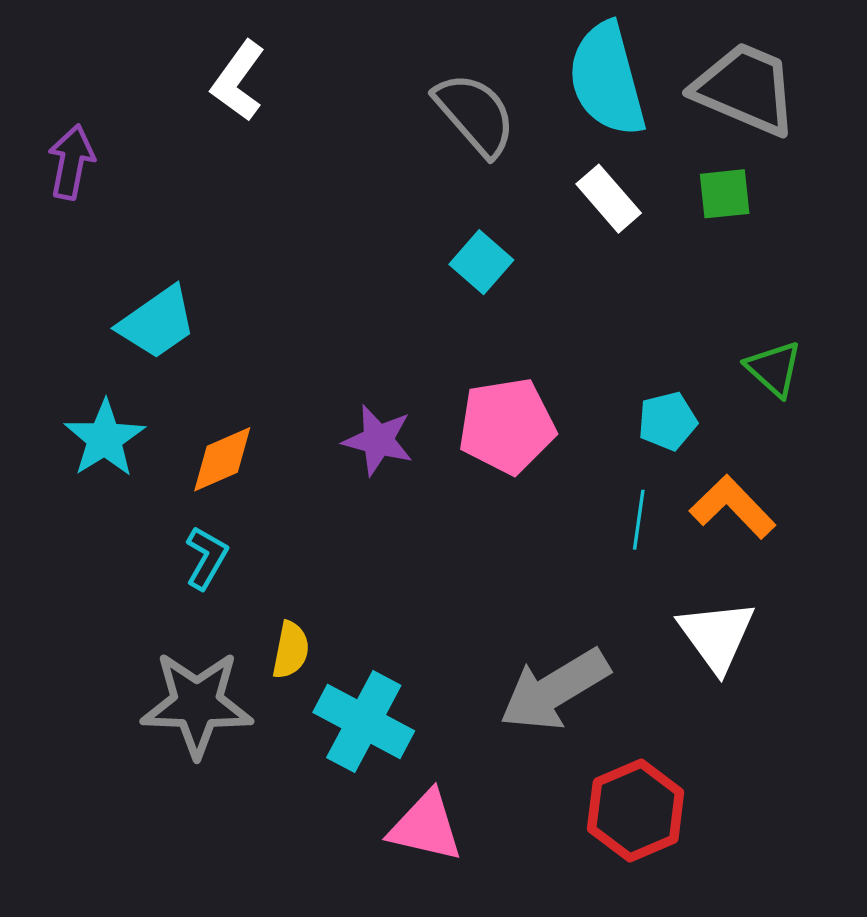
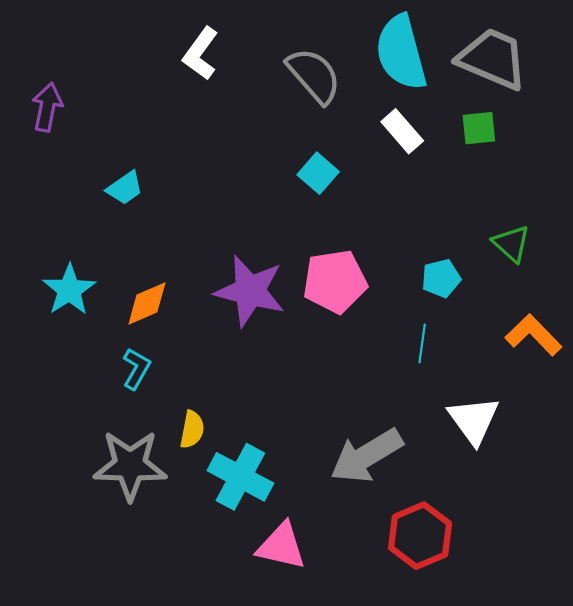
white L-shape: (238, 81) -> (201, 53), moved
cyan trapezoid: (157, 323) -> (125, 188), moved, size x0.7
purple star: (378, 440) -> (250, 291), size x1.5
orange L-shape: (733, 507) -> (533, 335), moved

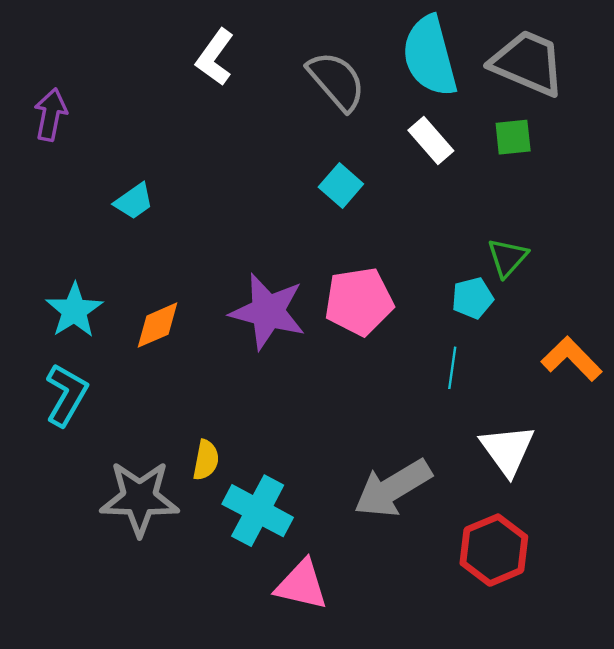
green triangle: (511, 244) -> (507, 258), moved, turned 30
cyan L-shape: (136, 369) -> (66, 395), moved, size x1.4
red hexagon: (420, 536) -> (494, 550), moved

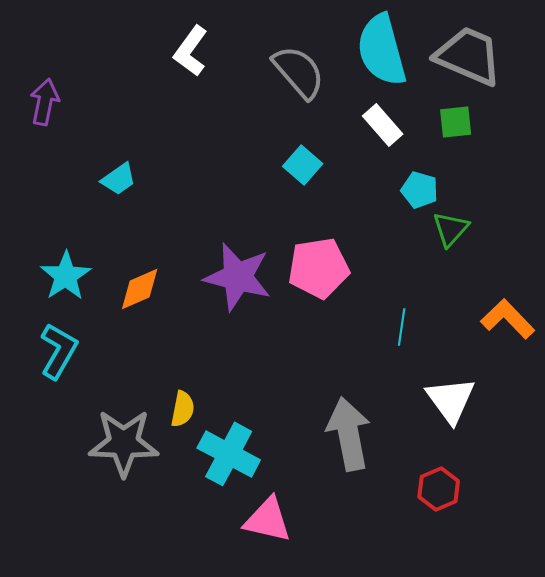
cyan pentagon: (473, 298) -> (420, 190), moved, turned 30
gray arrow: (393, 488) -> (349, 434), turned 110
red hexagon: (494, 550) -> (439, 489), size x0.7

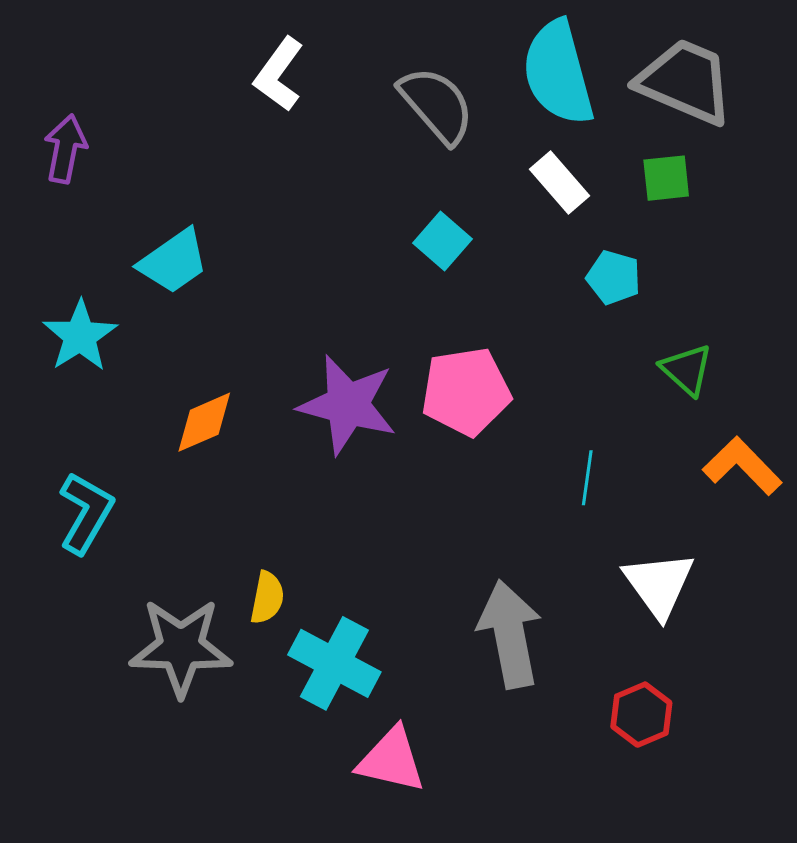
cyan trapezoid: (119, 179) -> (174, 261), size x1.4
green triangle: (451, 229) -> (687, 370), moved, turned -30
cyan star: (66, 276) -> (80, 336), moved

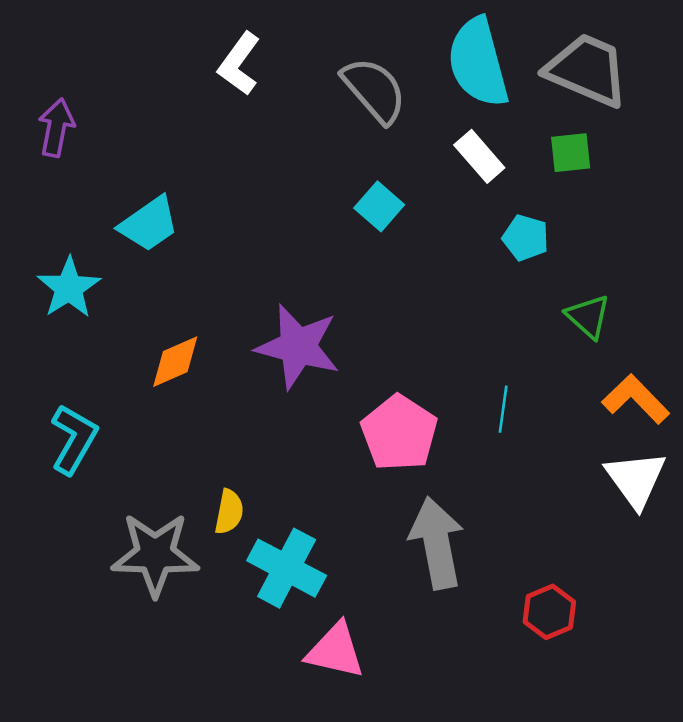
pink pentagon: (466, 391) -> (399, 433), moved, turned -30
white triangle: (659, 584) -> (636, 479), moved

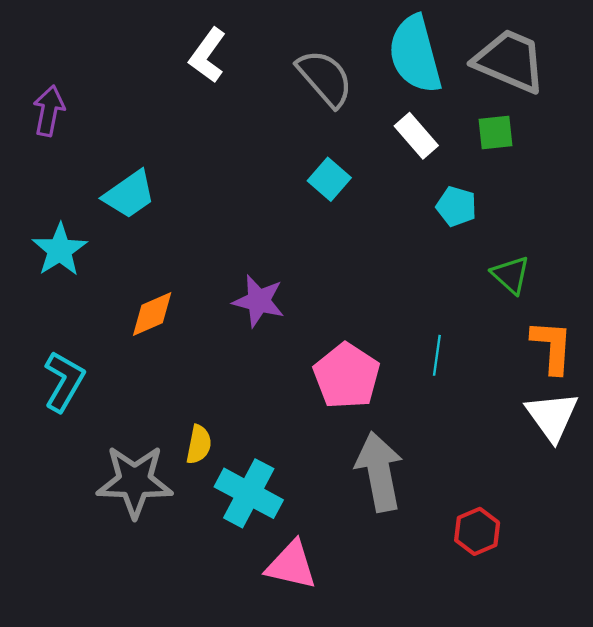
purple star: (298, 347) -> (259, 301), size x0.7
orange L-shape: (636, 399) -> (552, 347), turned 48

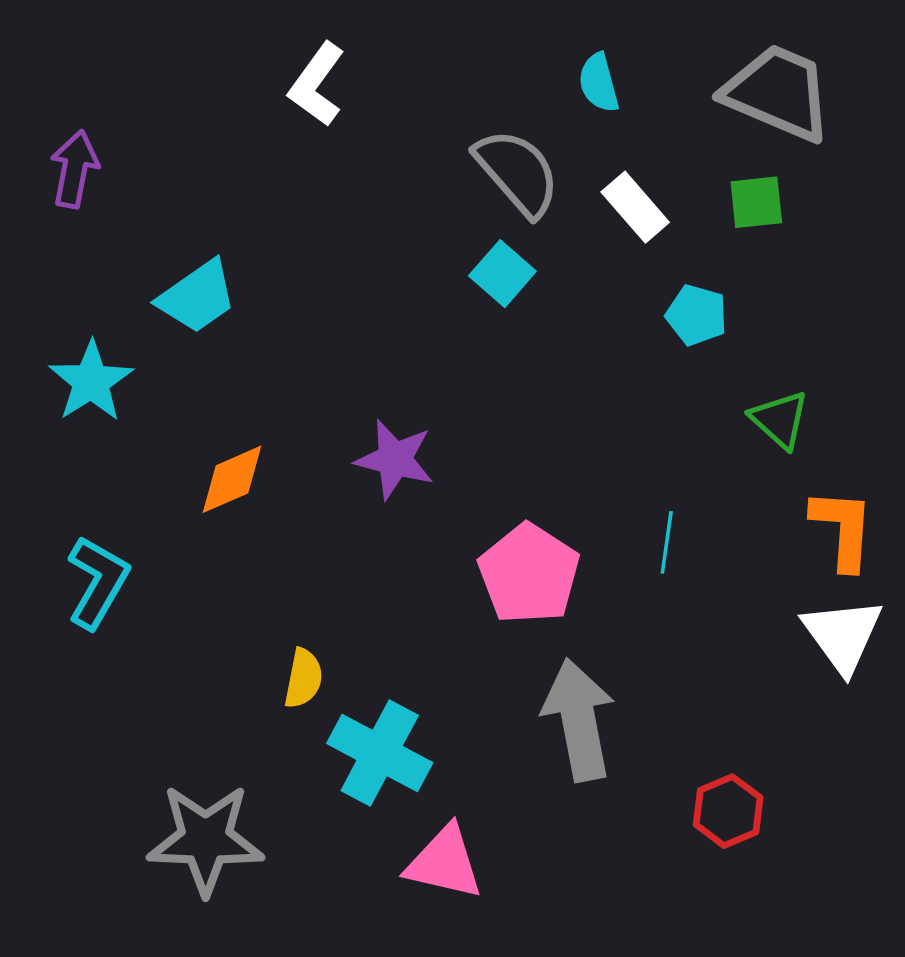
cyan semicircle: (415, 54) -> (599, 83), moved, size x0.5
gray semicircle: (325, 78) -> (517, 172), moved
gray star: (135, 481) -> (206, 839), moved

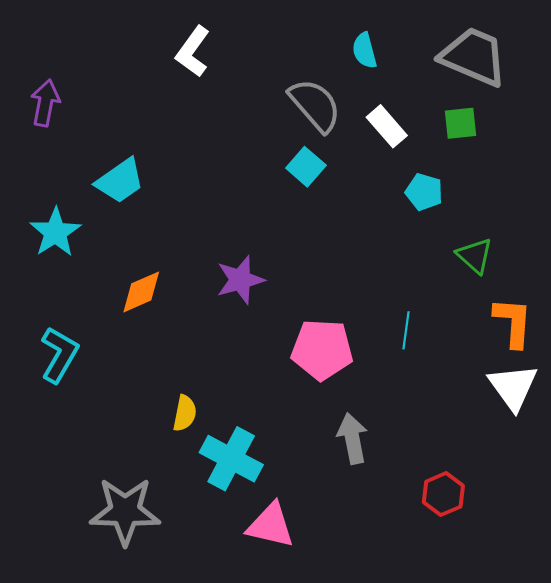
purple star: (395, 459) -> (240, 280), turned -30
pink pentagon: (529, 574) -> (322, 350), turned -30
gray arrow: (579, 720) -> (352, 438), size x0.7

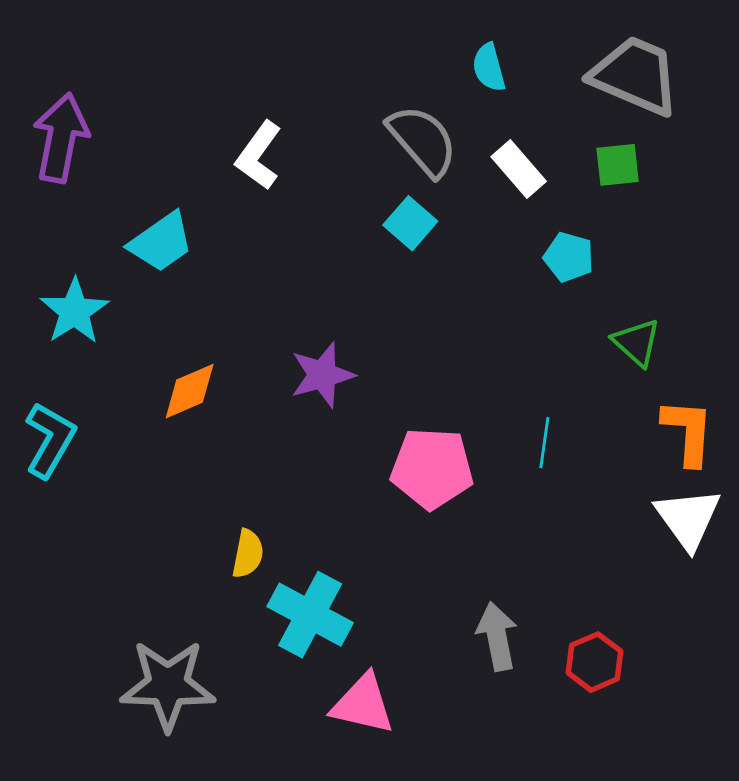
white L-shape: (193, 52) -> (259, 155), moved
purple arrow: (45, 103) -> (61, 138), size x1.4
cyan L-shape: (59, 355) -> (50, 440), moved
gray arrow: (352, 438) -> (497, 636), moved

